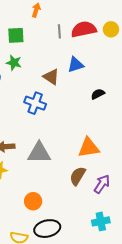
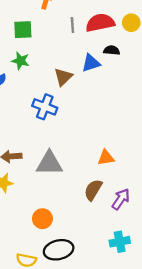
brown triangle: (51, 77) -> (63, 77), turned 42
black semicircle: (98, 94) -> (112, 50), moved, turned 32
orange triangle: (89, 148) -> (106, 158), size x0.7

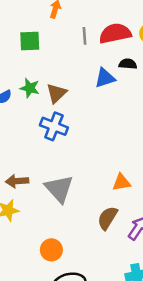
green star: (21, 61) -> (30, 88), moved
brown triangle: (63, 77) -> (56, 93), moved
gray triangle: (49, 163) -> (59, 189), turned 48

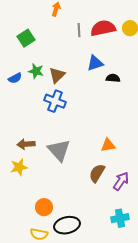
green square: (30, 41) -> (26, 38), moved, turned -30
black semicircle: (128, 64) -> (113, 78), moved
orange circle: (51, 250) -> (44, 207), moved

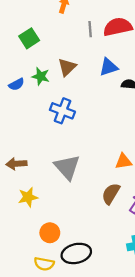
brown triangle: (57, 75) -> (67, 67), moved
brown arrow: (26, 144) -> (16, 164), moved
yellow star: (19, 167) -> (28, 197), moved

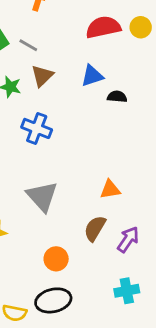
gray line: (90, 29) -> (28, 45), moved, turned -56
orange circle: (50, 233) -> (56, 259), moved

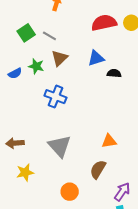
purple arrow: (128, 239) -> (122, 192), moved

